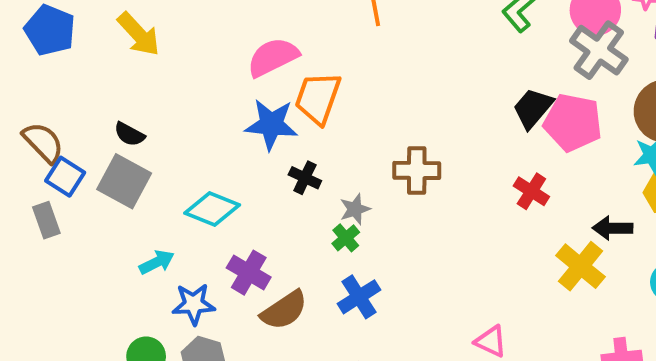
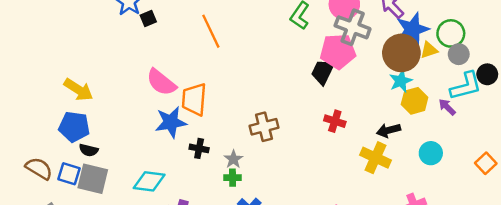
blue pentagon: (50, 30) -> (74, 127), moved
pink semicircle: (273, 57) -> (161, 82), turned -100
pink pentagon: (573, 123) -> (338, 51), moved
blue square: (65, 177) -> (69, 174), moved
green cross: (346, 238) -> (233, 178), turned -35

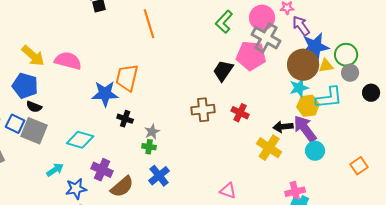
black trapezoid: (323, 72) -> (223, 71), moved
pink semicircle: (161, 82) -> (68, 61), moved, turned 148
cyan L-shape: (466, 86) -> (329, 98), moved
purple arrow: (447, 107) -> (305, 129), moved, size x1.8
brown cross: (264, 127) -> (203, 110), moved

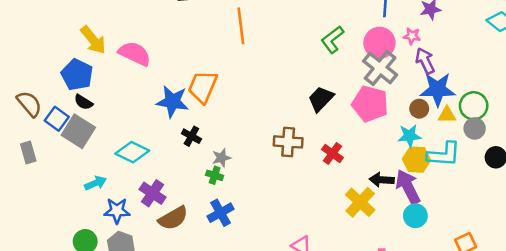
pink pentagon: (251, 56) -> (370, 104), moved
brown circle: (303, 65) -> (419, 109), size x0.5

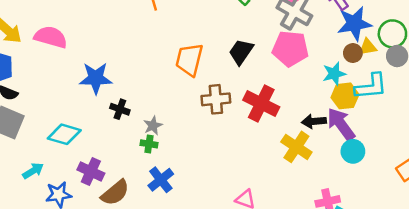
orange trapezoid: (203, 87) -> (189, 60), moved
brown circle: (419, 109) -> (353, 53), moved
red cross: (332, 154) -> (261, 104), size x1.6

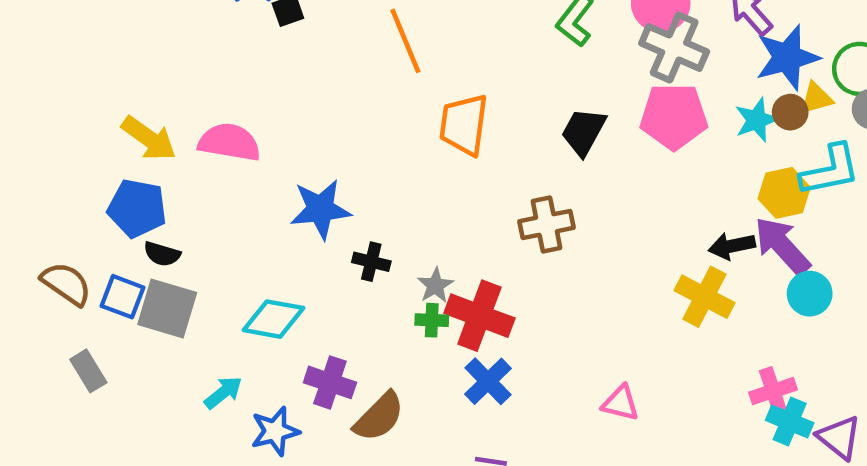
orange trapezoid: (189, 60) -> (464, 125), moved
cyan star: (334, 74) -> (757, 120), moved
red cross: (261, 104) -> (479, 316), moved
blue cross: (161, 180) -> (488, 381), moved

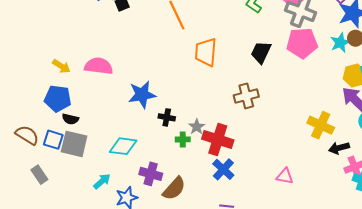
yellow arrow: (149, 138) -> (61, 66), size x0.7
black arrow: (732, 246) -> (339, 148), moved
green cross: (432, 320) -> (183, 139), moved

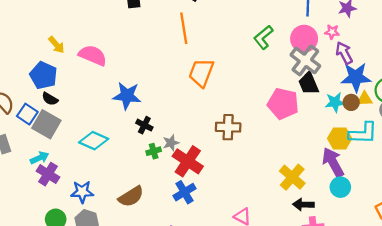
pink pentagon: (302, 43) -> (283, 104), moved
black trapezoid: (261, 52) -> (309, 84), moved, turned -65
green cross: (183, 139) -> (154, 151), turned -32
purple cross: (151, 174) -> (48, 174), moved
cyan arrow: (102, 181) -> (40, 158), moved

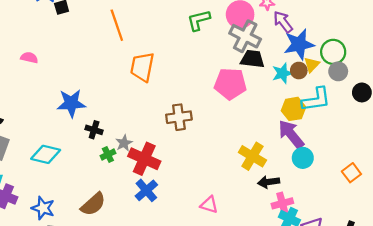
green L-shape: (263, 37) -> (199, 20), turned 35
pink semicircle: (93, 55) -> (29, 58), moved, size x0.6
black trapezoid: (309, 84) -> (252, 59), turned 130
yellow triangle: (365, 99) -> (312, 65), turned -35
blue star: (82, 192) -> (43, 208), turned 30

